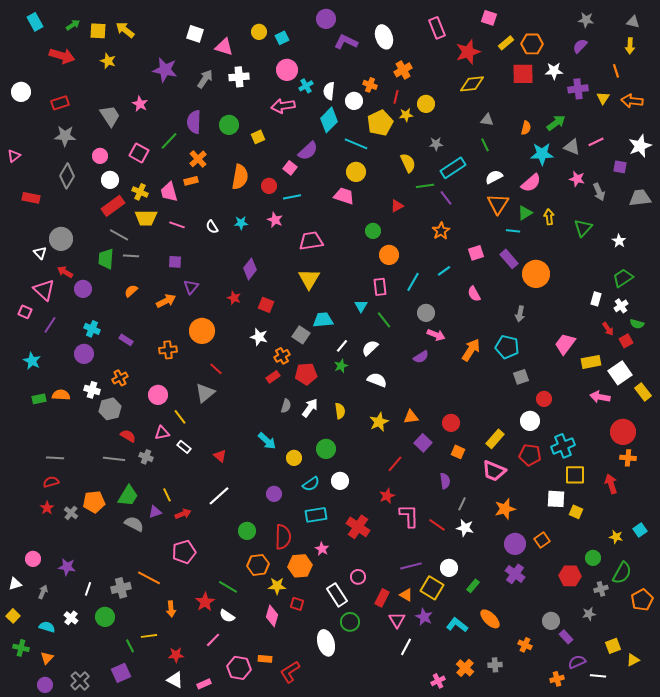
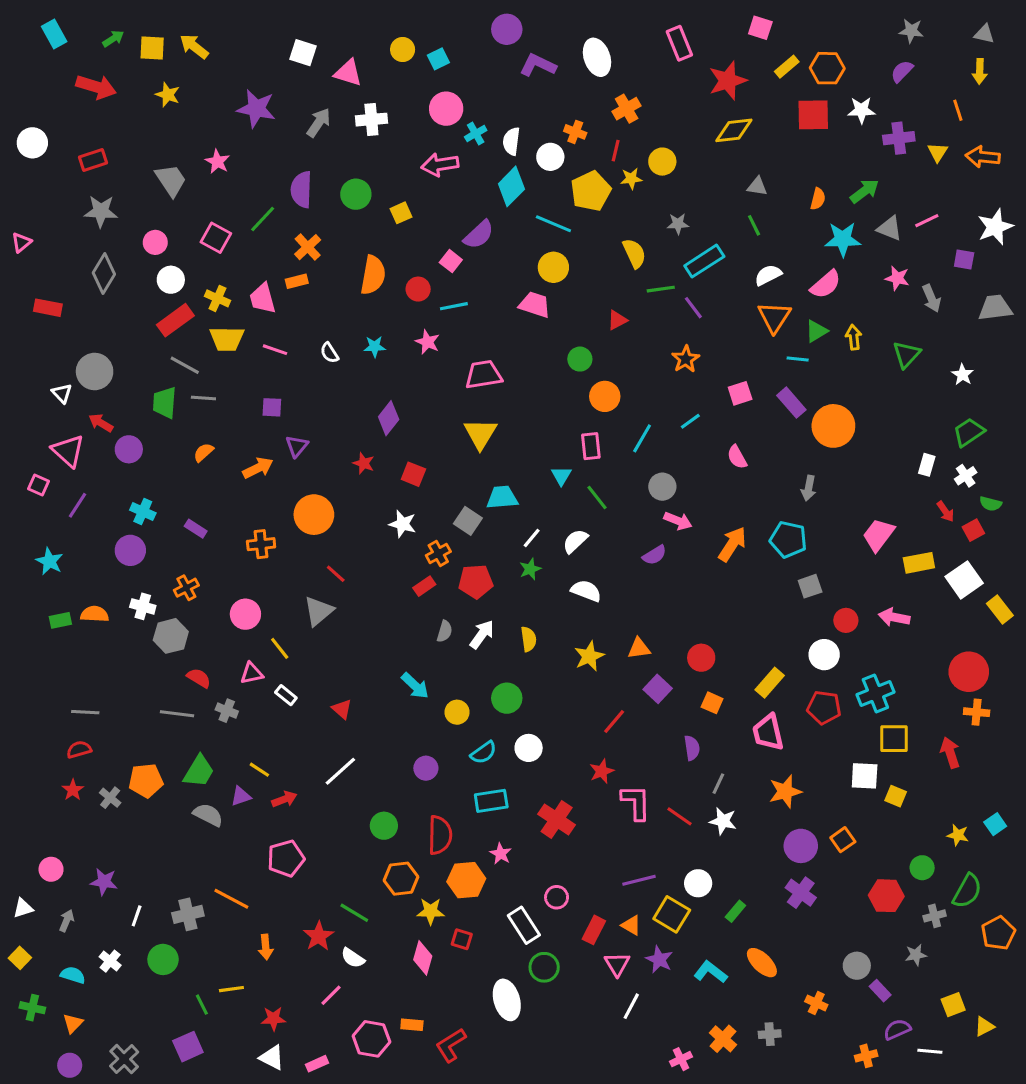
pink arrow: (600, 397) -> (894, 617), moved
pink trapezoid: (494, 471) -> (768, 732), turned 55
yellow line: (167, 495) -> (259, 770), turned -32

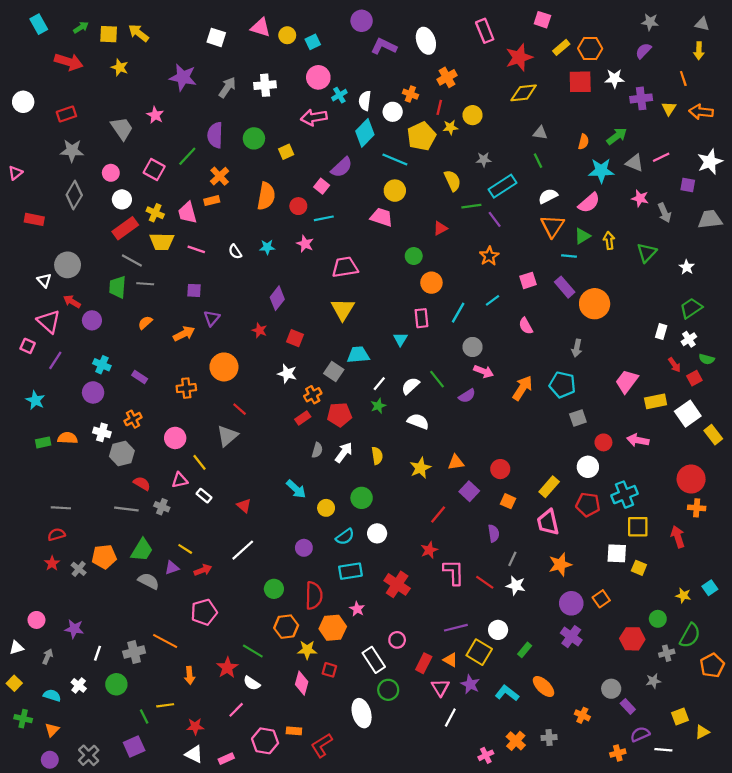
pink triangle: (348, 73) -> (261, 27), moved
green line: (597, 497) -> (437, 379), moved

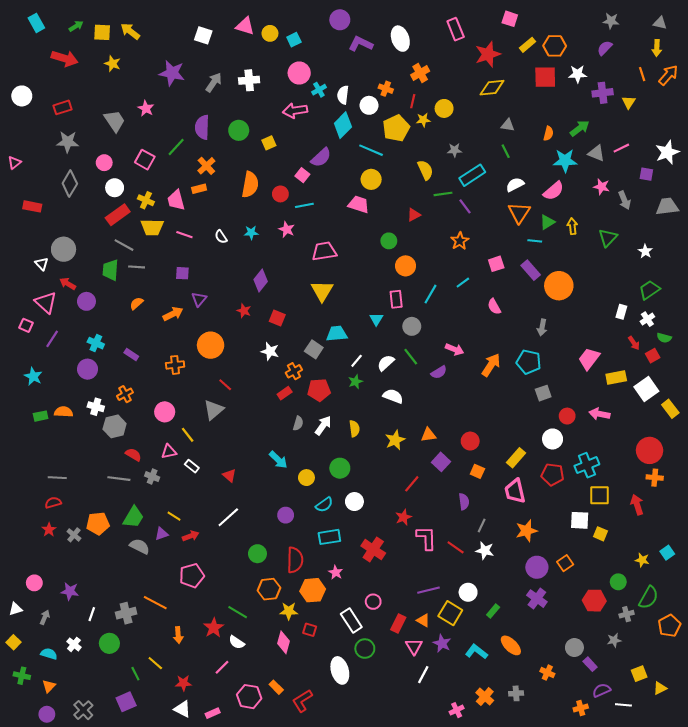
orange arrow: (701, 112) -> (668, 75), moved, turned 125
gray circle: (473, 347) -> (412, 326), moved
yellow line: (165, 705) -> (155, 663), turned 49
orange rectangle: (294, 731) -> (276, 687), turned 40

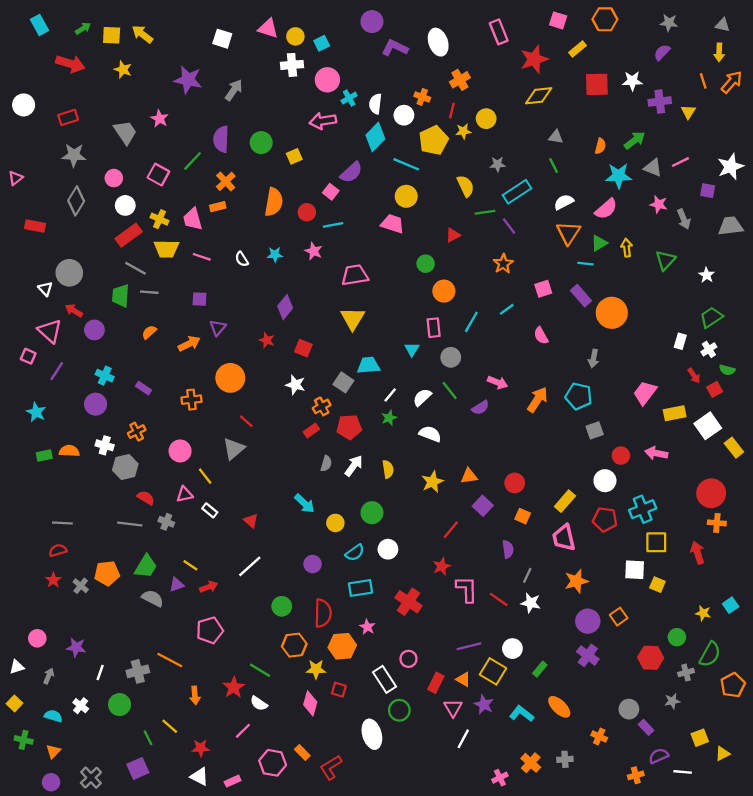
orange hexagon: (555, 46) -> (605, 19), moved
white cross: (249, 80) -> (292, 65), moved

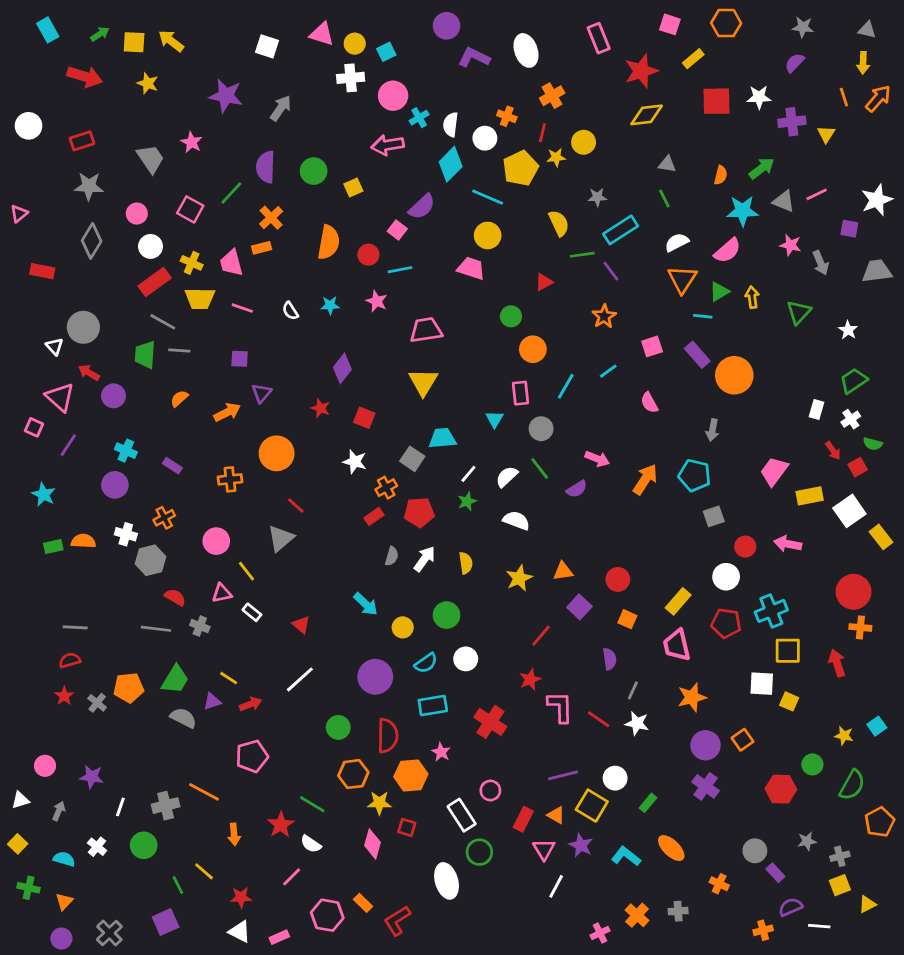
purple circle: (313, 564) -> (375, 677), size x1.6
gray cross: (686, 673) -> (840, 856), moved

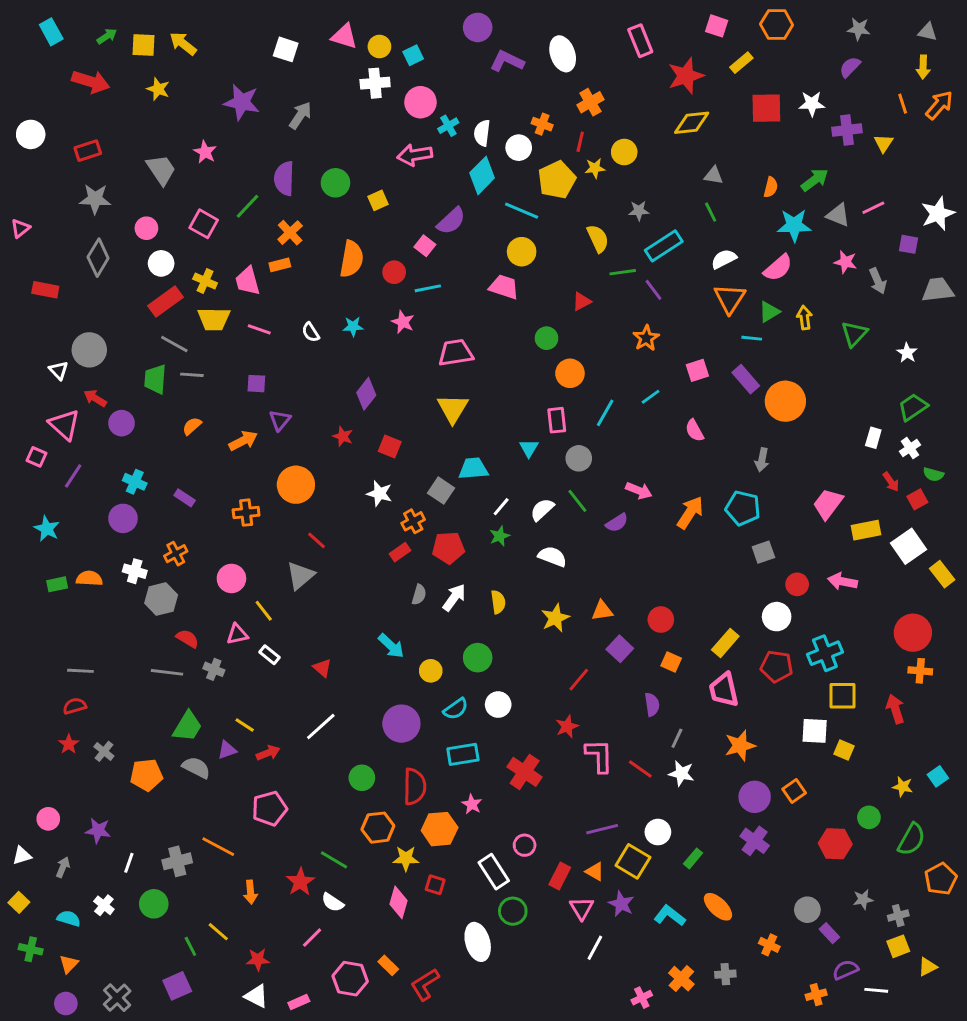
orange pentagon: (129, 688) -> (146, 775), moved

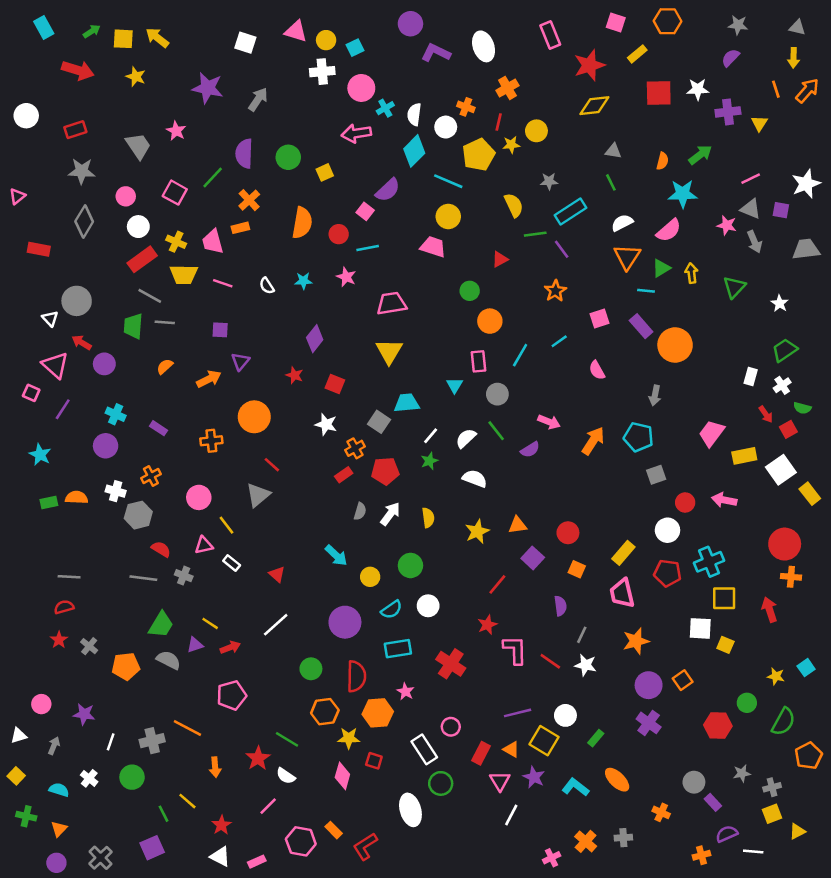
gray triangle: (838, 215) -> (751, 209), moved
red star: (258, 960) -> (221, 825), turned -30

